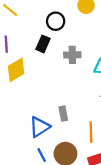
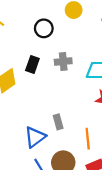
black rectangle: (43, 44) -> (32, 64), moved

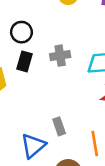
black circle: (44, 28) -> (21, 32), moved

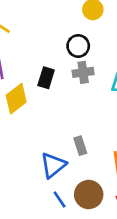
black circle: (21, 32) -> (78, 46), moved

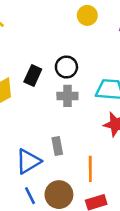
black circle: (78, 46) -> (66, 67), moved
gray cross: (83, 72) -> (67, 96), moved

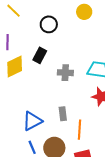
black circle: (66, 67) -> (49, 24), moved
gray rectangle: (57, 146) -> (63, 114), moved

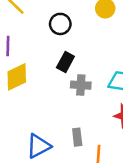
black rectangle: (40, 55) -> (65, 62), moved

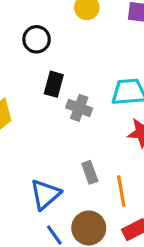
gray cross: (81, 85) -> (79, 108), turned 30

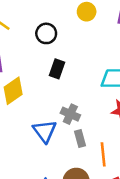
gray cross: (79, 108) -> (70, 114), moved
blue triangle: (45, 194) -> (45, 131), moved, turned -30

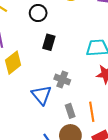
gray rectangle: (80, 139) -> (70, 111), moved

